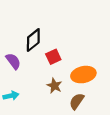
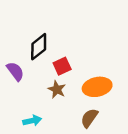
brown star: (54, 86) -> (57, 89), moved
cyan arrow: (11, 96) -> (32, 121), moved

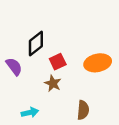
orange ellipse: (97, 87) -> (98, 63), moved
brown semicircle: (89, 118) -> (83, 110), turned 150

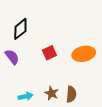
black diamond: (36, 43) -> (20, 29), moved
brown star: (53, 83) -> (52, 93), moved

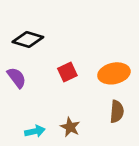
black diamond: (20, 29) -> (28, 40), turned 55
brown semicircle: (71, 94) -> (117, 112), moved

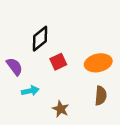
black diamond: (28, 40) -> (40, 39), moved, turned -55
cyan arrow: (35, 131) -> (30, 91), moved

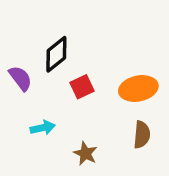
purple semicircle: (14, 66) -> (20, 78), moved

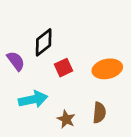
cyan arrow: (43, 128) -> (33, 99), size x1.5
brown semicircle: (142, 135) -> (99, 113), moved

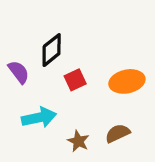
brown semicircle: (99, 113) -> (118, 133), turned -120

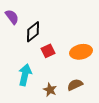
purple semicircle: (19, 72) -> (12, 17), moved
cyan arrow: (39, 118) -> (25, 75), turned -65

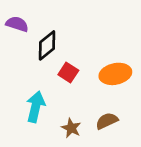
purple semicircle: (12, 17) -> (17, 24), turned -35
red square: (48, 51) -> (68, 72), turned -32

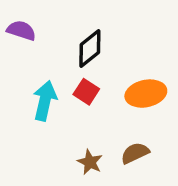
black diamond: (47, 45) -> (90, 48), moved
cyan arrow: (36, 107) -> (45, 101), moved

